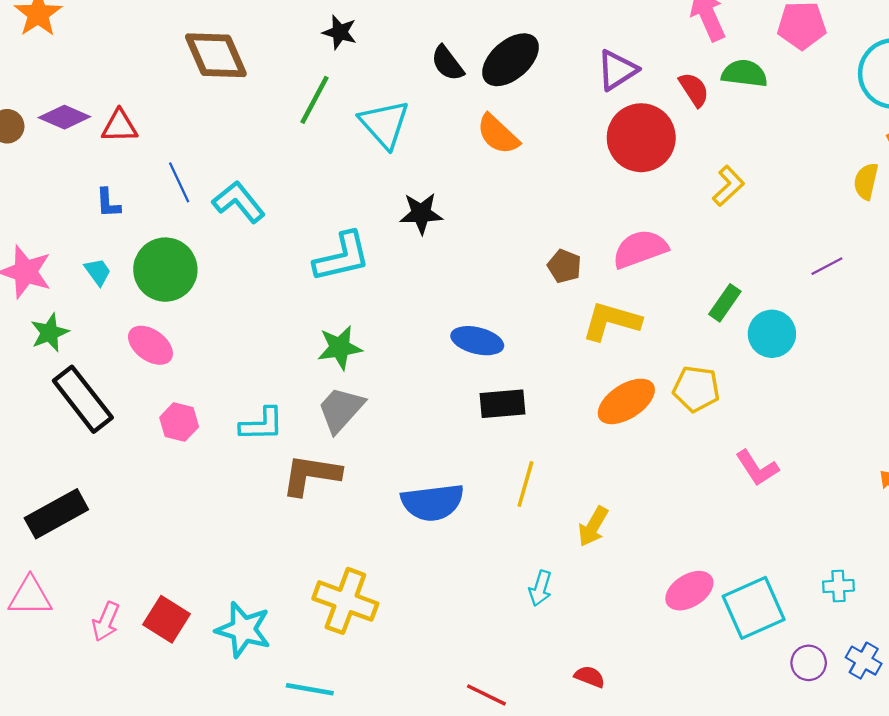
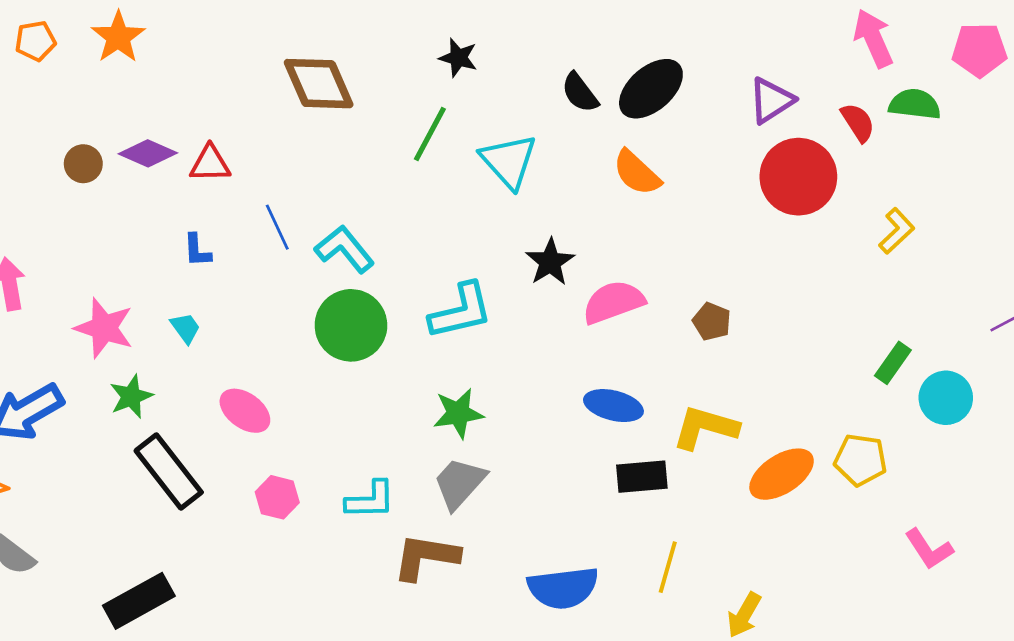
black star: (421, 213) -> (550, 262), turned -30
pink semicircle: (640, 249) -> (613, 302), moved
green circle: (165, 270) -> (351, 325), moved
yellow L-shape: (611, 321) -> (705, 428), moved

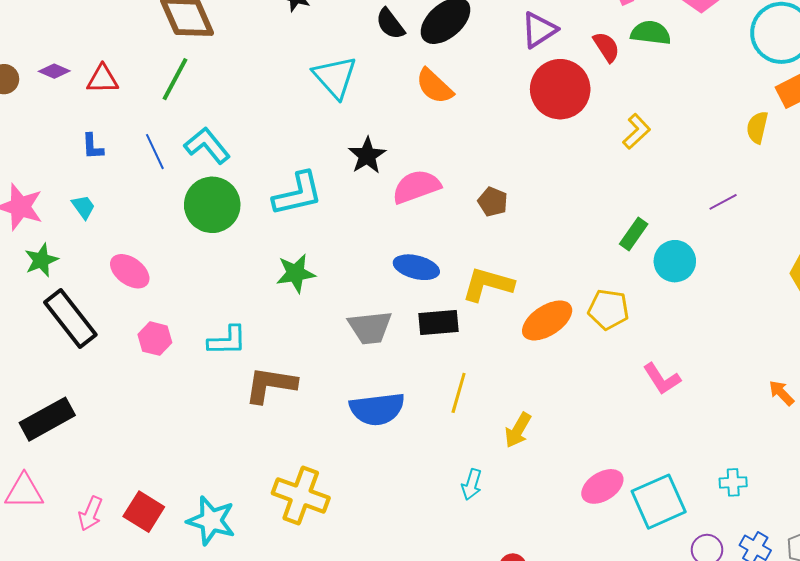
green line: (430, 134) -> (175, 79), moved
purple diamond: (148, 153) -> (54, 71), size x0.7
blue line: (277, 227) -> (155, 152), moved
gray trapezoid: (460, 483) -> (370, 328), moved, turned -138

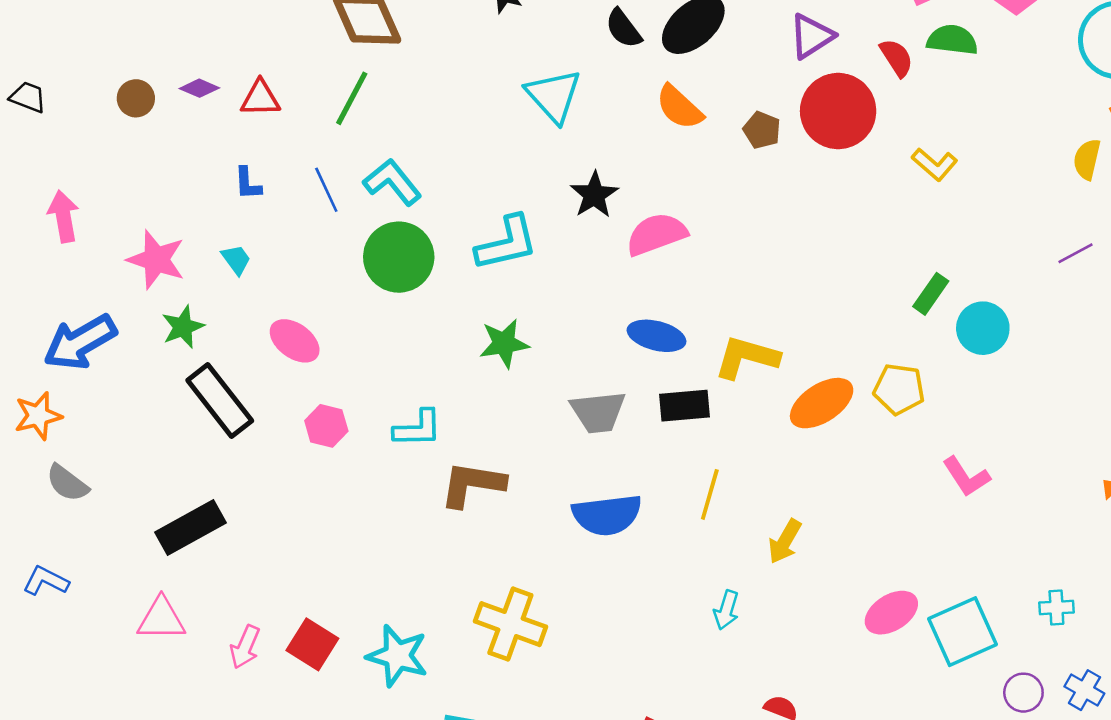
yellow L-shape: (637, 131) -> (935, 164), turned 84
brown pentagon: (493, 202) -> (762, 130), moved
purple line: (723, 202) -> (1076, 253), moved

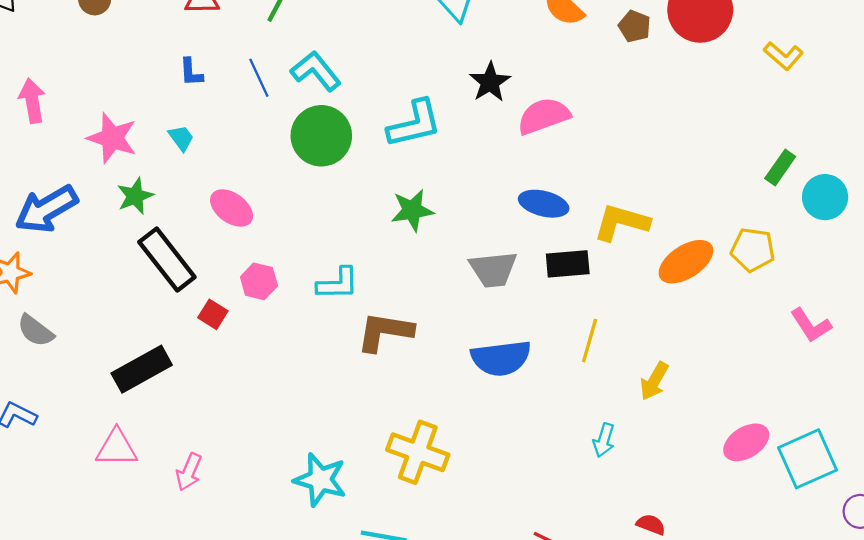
red square: (312, 644) -> (213, 314), moved, size x0.7

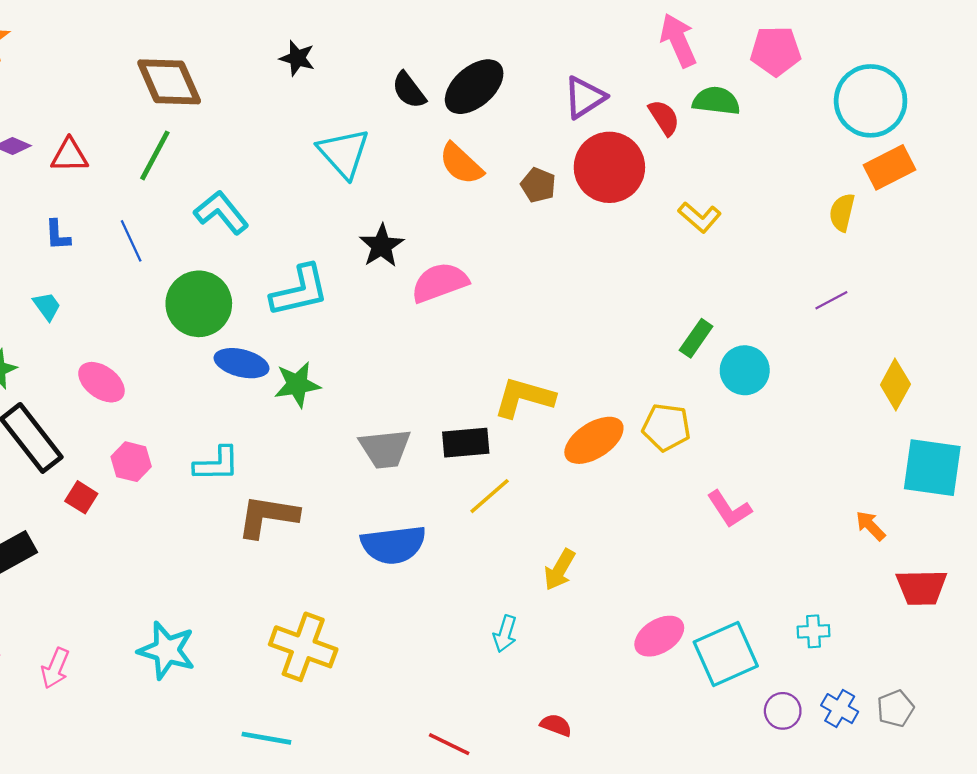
cyan L-shape: (316, 71) -> (221, 212), moved
blue ellipse: (544, 204) -> (242, 363), moved
yellow line: (590, 341) -> (490, 496), moved, turned 33
cyan star: (320, 480) -> (167, 650), moved

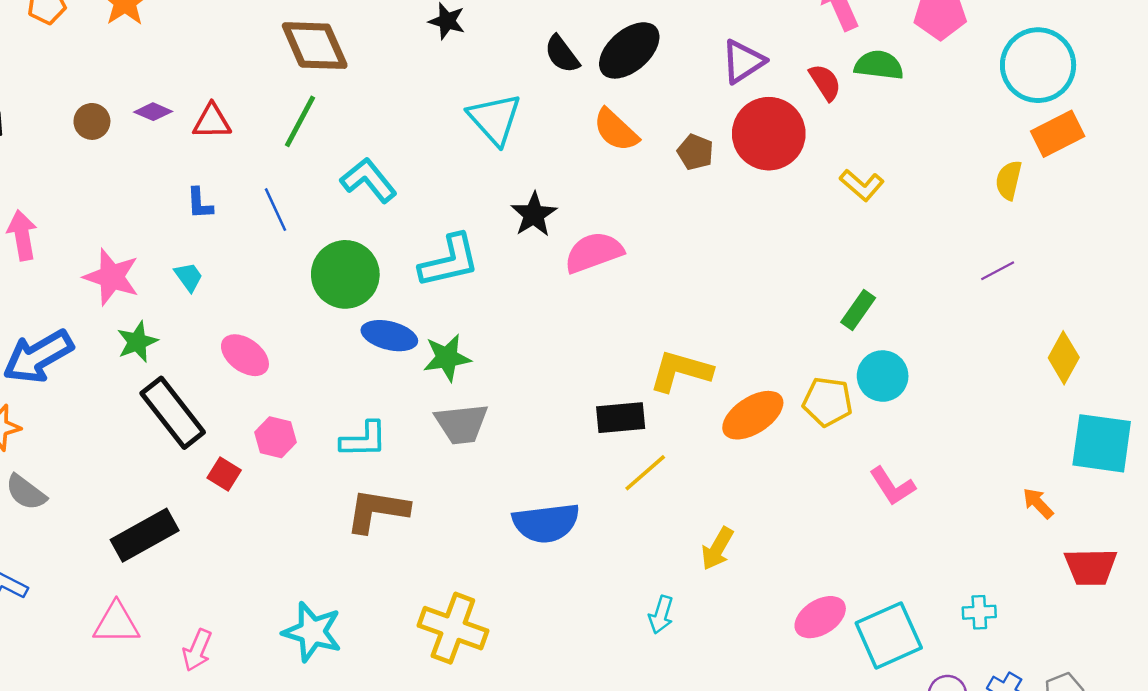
cyan circle: (745, 370) -> (883, 376), moved
gray trapezoid: (385, 449) -> (462, 424), moved
brown L-shape: (268, 516) -> (377, 511), moved

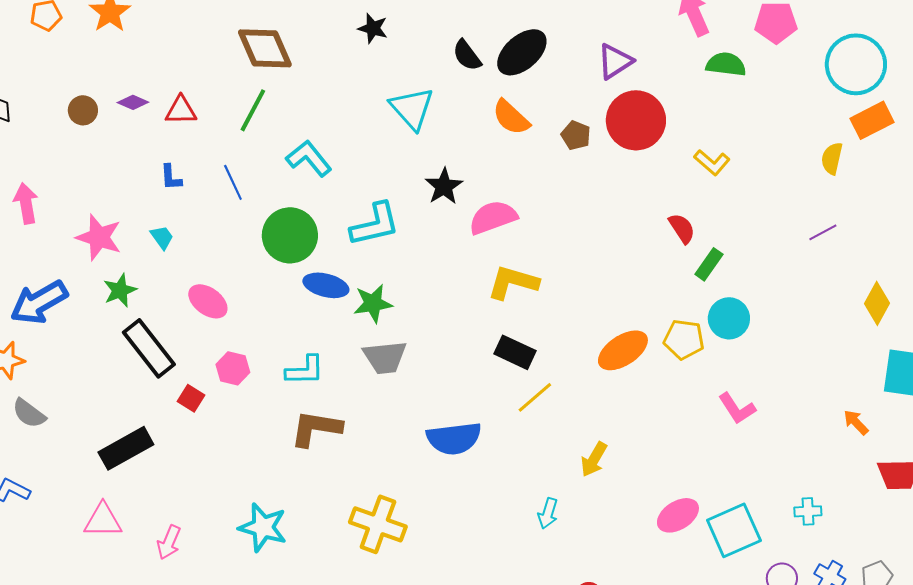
red semicircle: (825, 82) -> (682, 228), moved
yellow L-shape: (681, 371) -> (513, 282), moved
black rectangle: (621, 418) -> (515, 352), turned 30

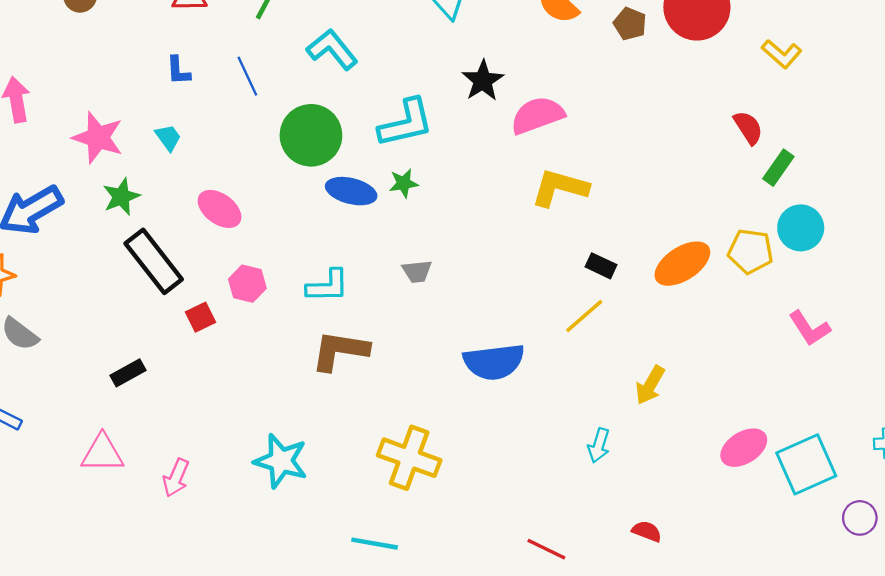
green star: (373, 303) -> (404, 183), moved, size x0.7
black rectangle: (515, 352) -> (601, 266), moved, size x0.7
gray trapezoid: (385, 357) -> (417, 271), size x0.6
red square: (191, 398) -> (201, 317), turned 32
black rectangle: (126, 448) -> (128, 373), size x0.6

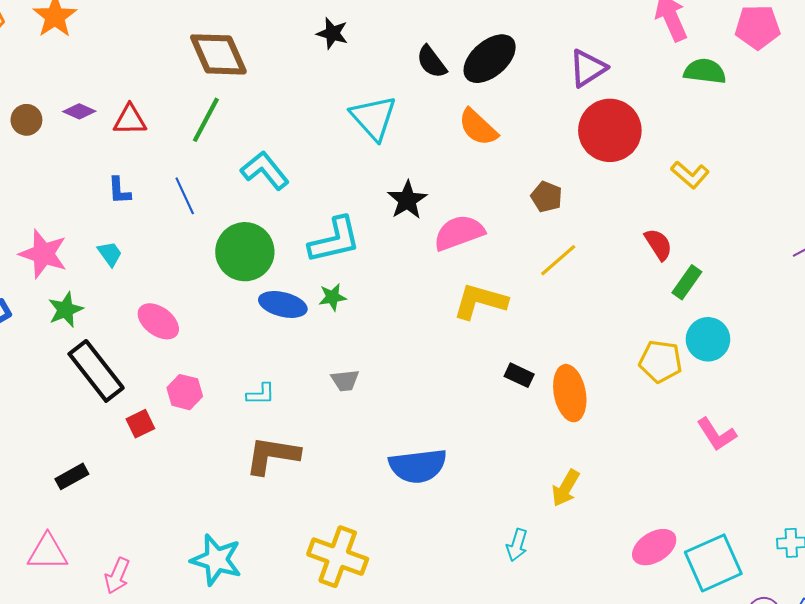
brown pentagon: (630, 24) -> (547, 197), moved
orange ellipse: (682, 264) -> (570, 393), moved, turned -68
cyan L-shape: (328, 286) -> (261, 394), size x0.7
yellow line: (584, 316) -> (558, 260), moved

